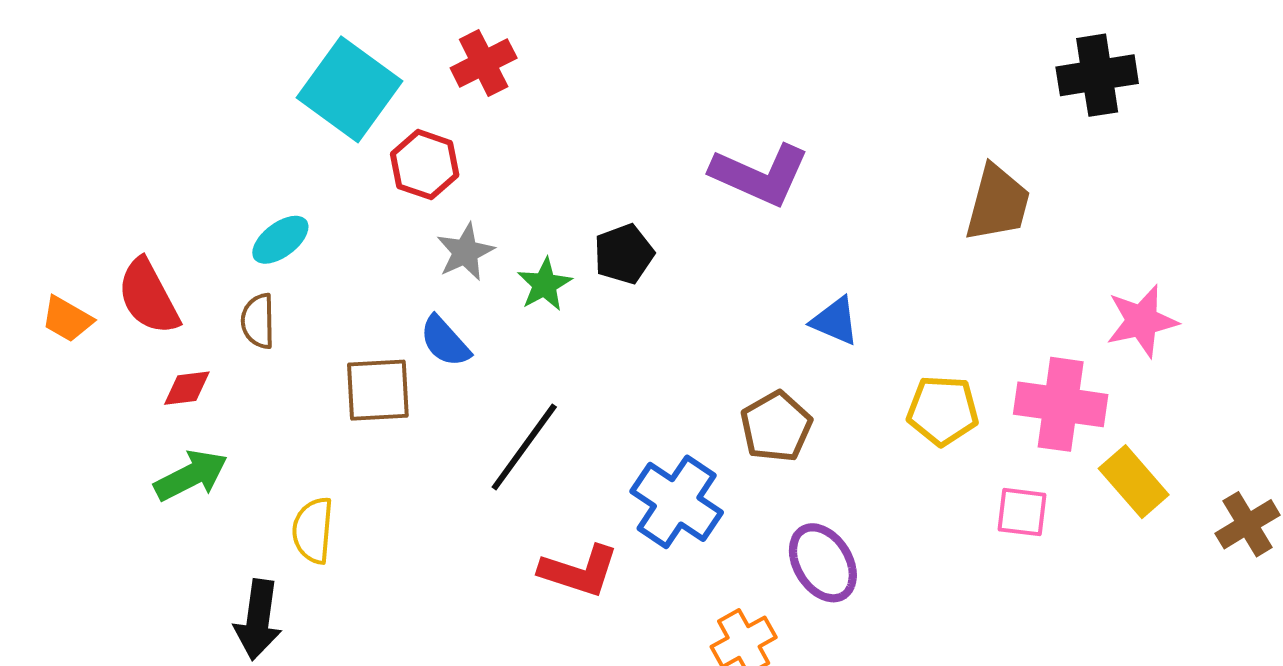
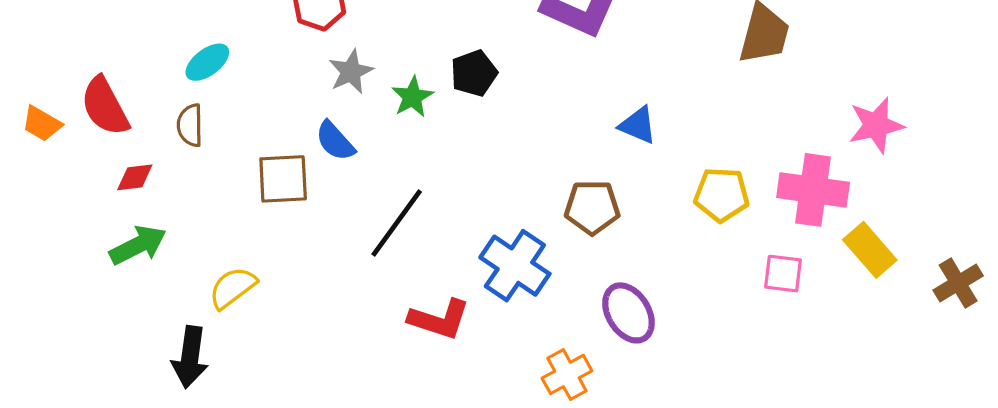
brown pentagon: (776, 427) -> (592, 207), turned 30
yellow semicircle: (313, 530) -> (233, 288), turned 48

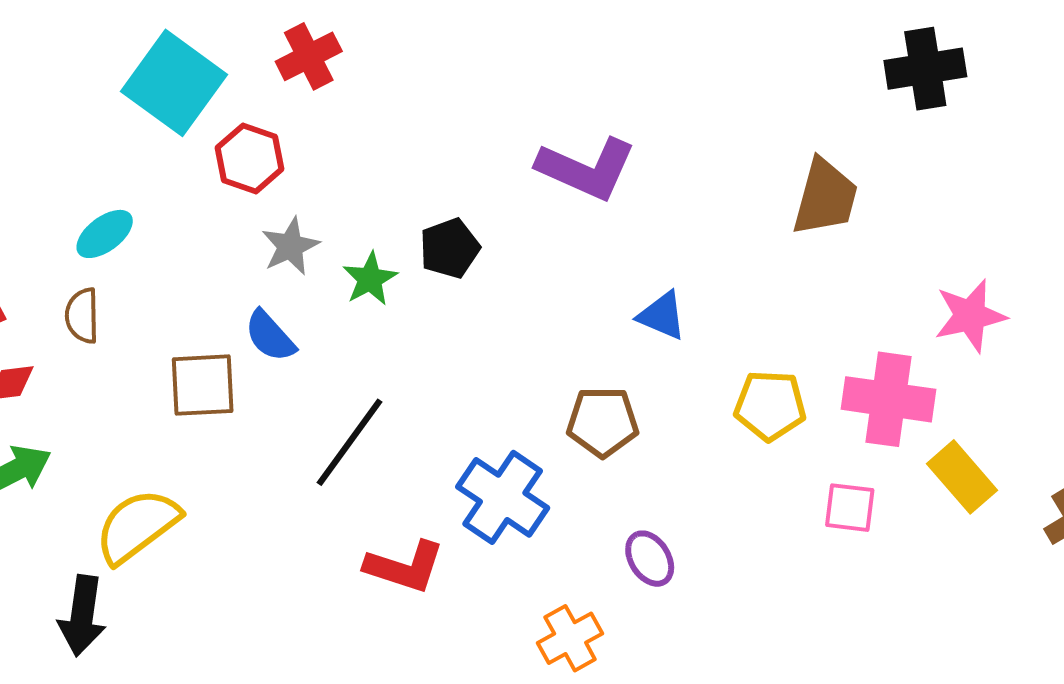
yellow semicircle: (233, 288) -> (137, 526), size x1.4
purple ellipse: (628, 313) -> (650, 559), size x0.7

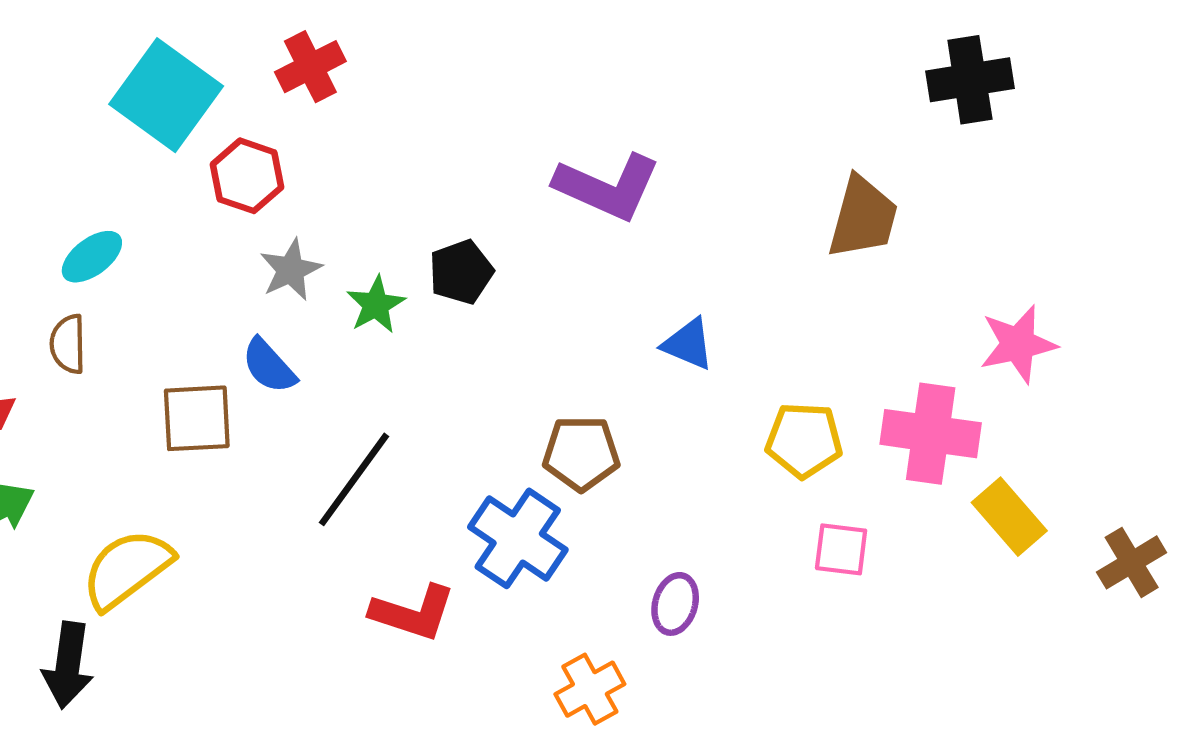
brown pentagon: (603, 422) -> (581, 453), moved
pink square: (850, 508) -> (841, 549), moved
purple ellipse: (650, 559) -> (675, 604), turned 48

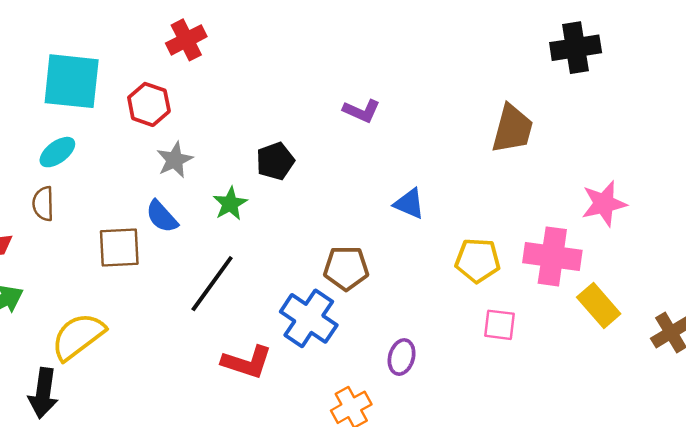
cyan square: (166, 95) -> (72, 81), moved, turned -30
purple L-shape: (607, 187) -> (362, 111), size x0.6
green star: (376, 305) -> (230, 204), moved

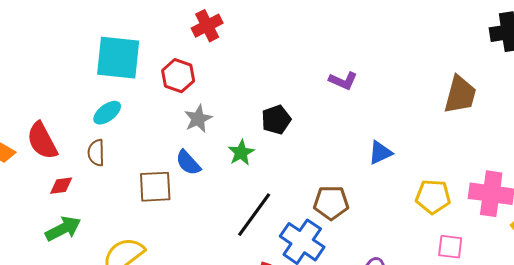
blue triangle: (409, 204) -> (380, 153), turned -48
black line: (212, 284) -> (254, 215), moved

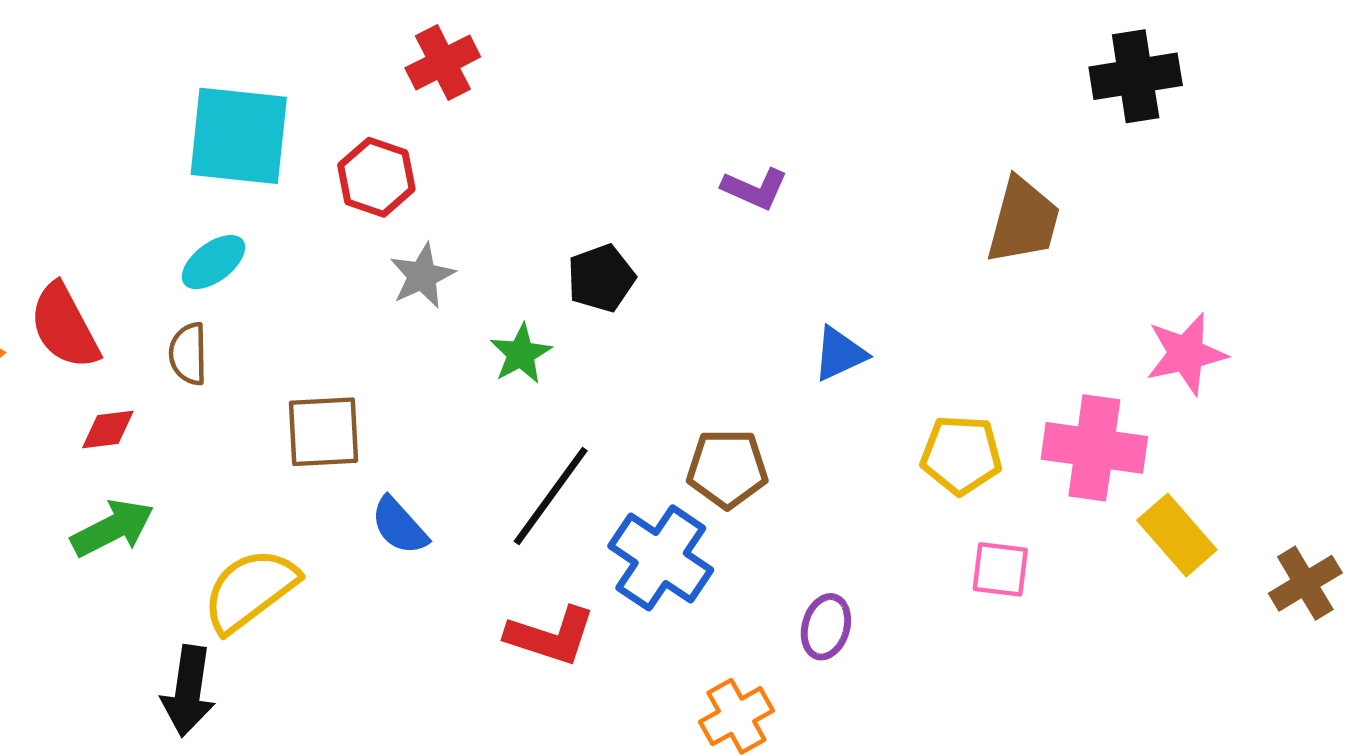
blue semicircle: (188, 163) -> (399, 526), moved

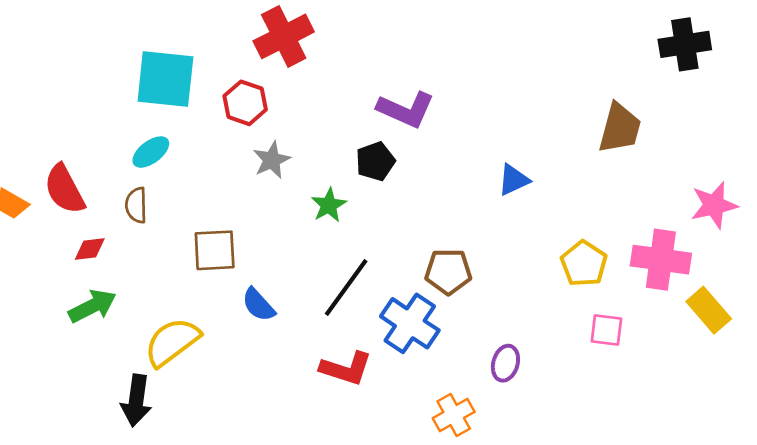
red cross: (443, 62) -> (284, 36), size x1.4
purple L-shape: (755, 189) -> (406, 110), moved, size x1.5
blue triangle: (840, 354) -> (513, 180), moved
yellow pentagon: (961, 455) -> (584, 264), turned 30

